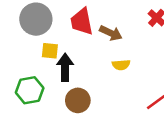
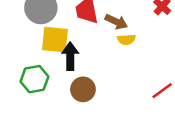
yellow square: (50, 51) -> (55, 40), size x1.6
yellow semicircle: (121, 65) -> (126, 40), moved

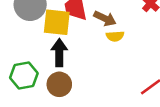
yellow square: (55, 40) -> (57, 22), moved
brown circle: (83, 89) -> (59, 84), moved

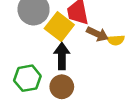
brown arrow: (105, 18) -> (97, 34), moved
yellow square: (57, 22) -> (59, 27), turned 32

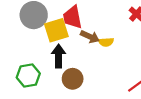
yellow square: (59, 27) -> (56, 30), turned 35
brown circle: (62, 87) -> (73, 79), moved

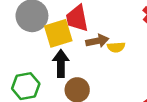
brown arrow: (90, 37) -> (97, 41), turned -36

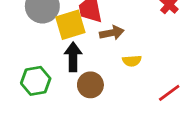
yellow semicircle: (116, 47) -> (132, 61), moved

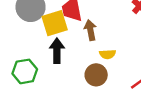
brown arrow: (112, 33) -> (90, 30), turned -90
brown circle: (90, 85) -> (96, 75), moved

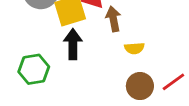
brown circle: (96, 75) -> (140, 86), moved

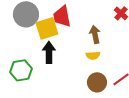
brown arrow: (113, 19) -> (95, 34), moved

